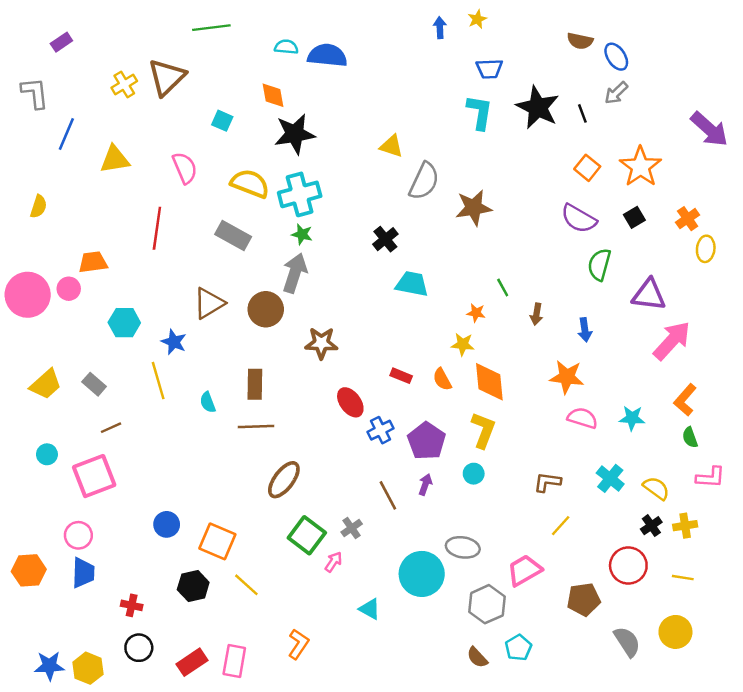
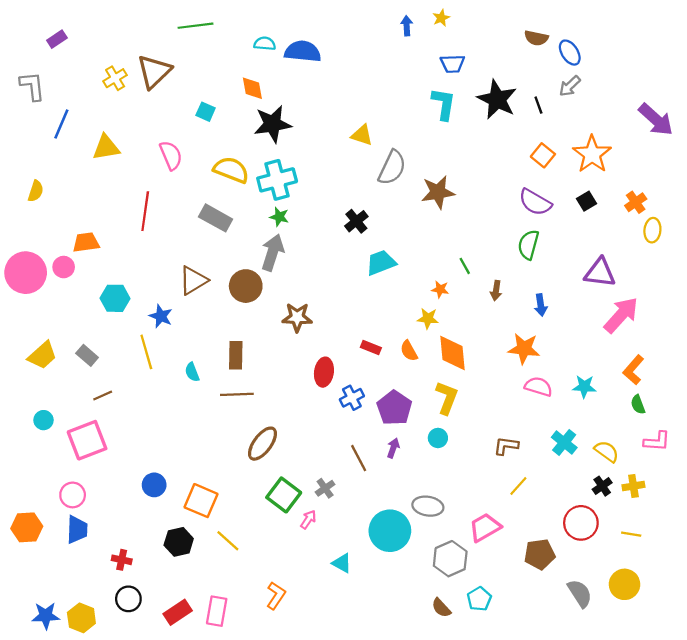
green semicircle: (599, 265) -> (528, 245), moved
cyan trapezoid: (412, 284) -> (381, 263), turned -32
red ellipse: (350, 402) -> (324, 372), turned 44

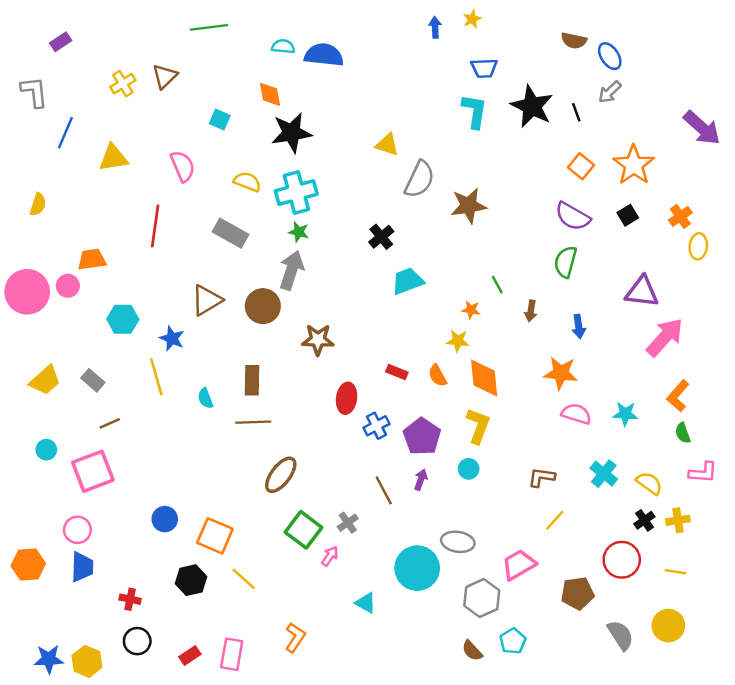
brown triangle: (154, 72) -> (165, 76), size x0.7
yellow semicircle: (231, 170) -> (247, 182), size x0.7
red rectangle: (178, 612) -> (190, 655), size x0.7

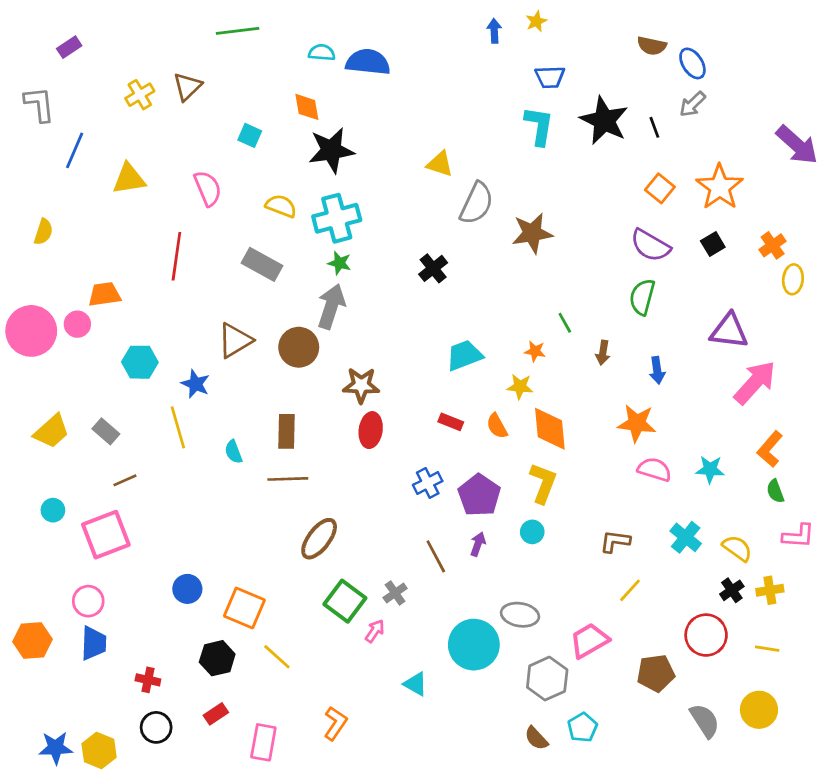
cyan trapezoid: (408, 281) -> (464, 355), moved
red ellipse: (347, 398) -> (371, 430), moved
red rectangle: (190, 655) -> (216, 714), moved

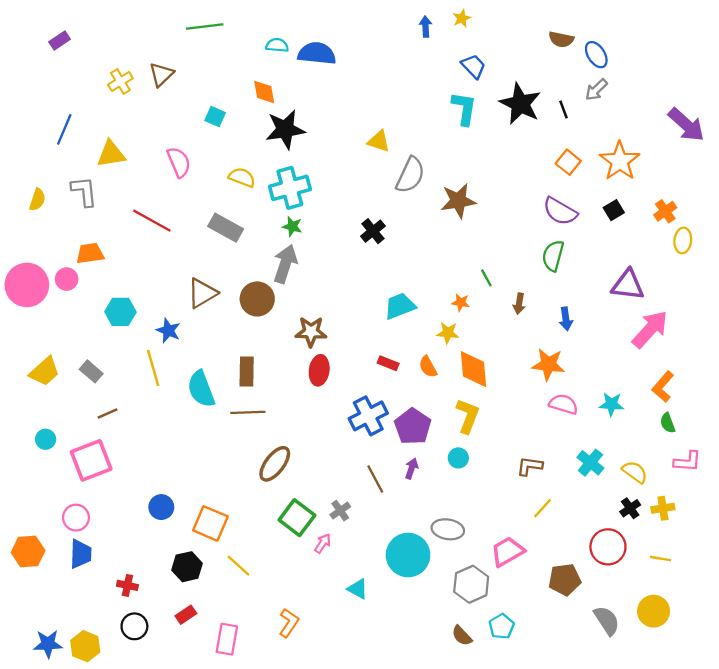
blue trapezoid: (550, 77) -> (473, 66), turned -132
gray L-shape: (39, 104) -> (84, 191), moved
red line: (176, 256) -> (152, 221), turned -69
cyan semicircle: (234, 452) -> (201, 389), size x1.8
blue cross: (428, 483) -> (368, 416), size x1.5

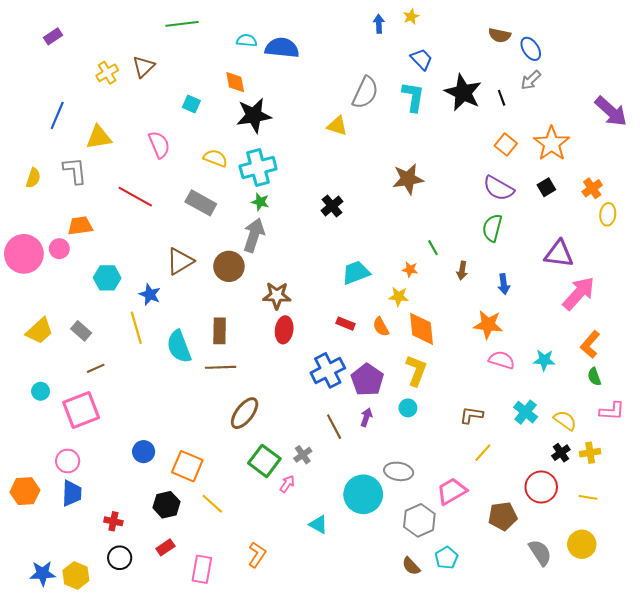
gray semicircle: (410, 175) -> (365, 93), moved

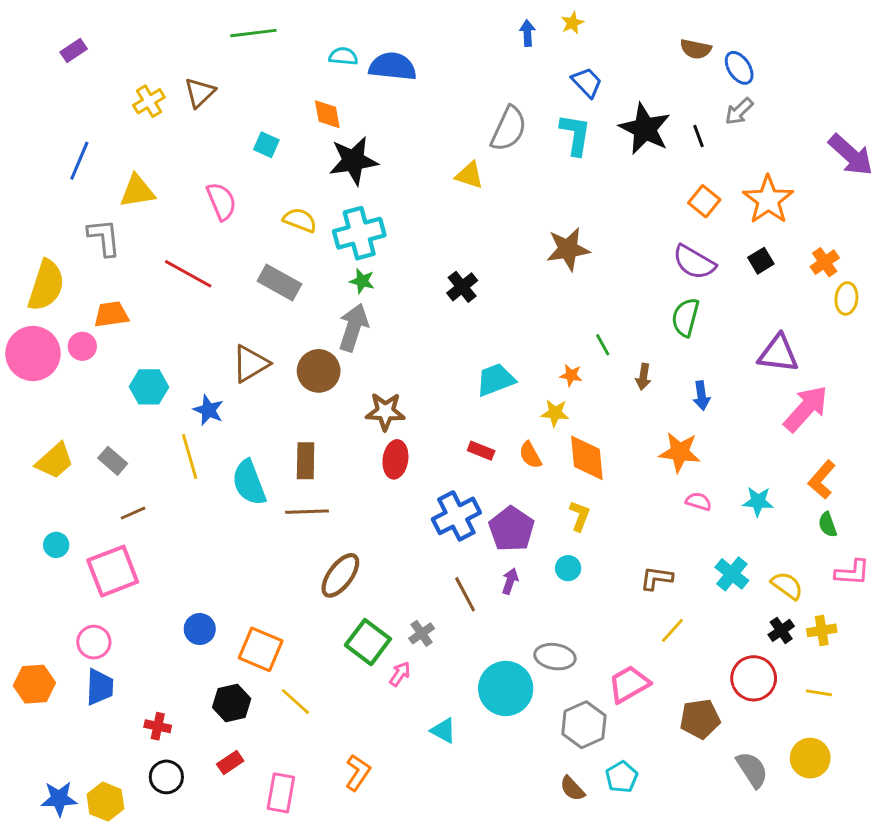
yellow semicircle: (33, 178) -> (46, 285), moved, size x1.8
pink semicircle: (502, 360) -> (699, 501), size x0.7
yellow L-shape: (416, 370) -> (580, 516), size x0.7

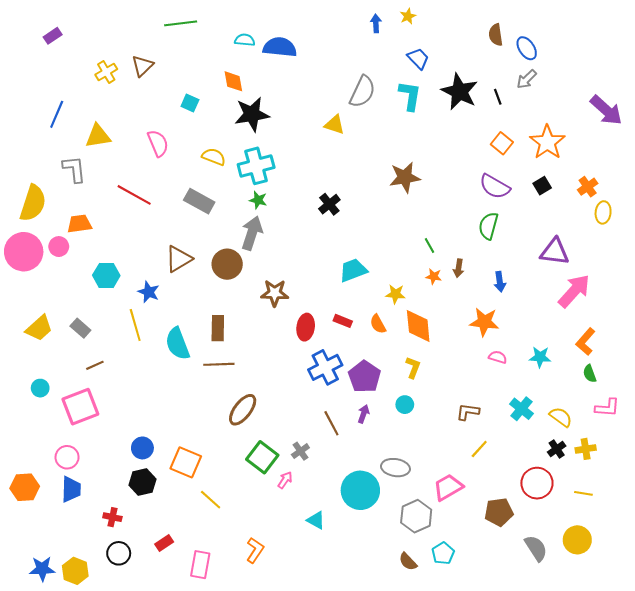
brown semicircle: (696, 49) -> (496, 35), turned 70
orange star: (571, 375) -> (434, 276), moved
red ellipse: (395, 459) -> (306, 327), moved
black hexagon: (232, 703) -> (142, 482), moved

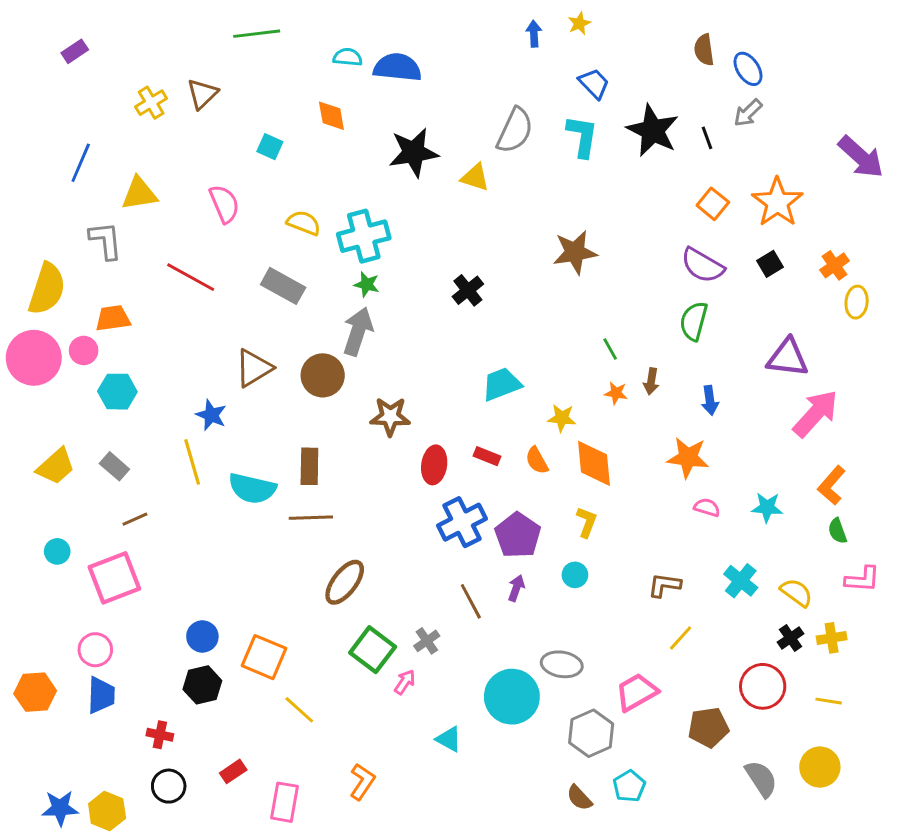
black star: (252, 114) -> (414, 152), moved
cyan hexagon: (106, 275) -> (117, 392), moved
cyan semicircle: (178, 344) -> (252, 488), turned -56

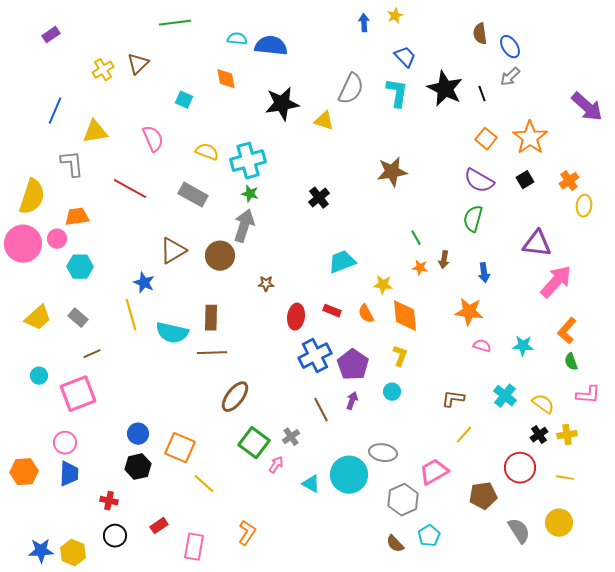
brown star: (390, 416) -> (266, 284), size x0.6
cyan triangle: (449, 739) -> (311, 484), moved

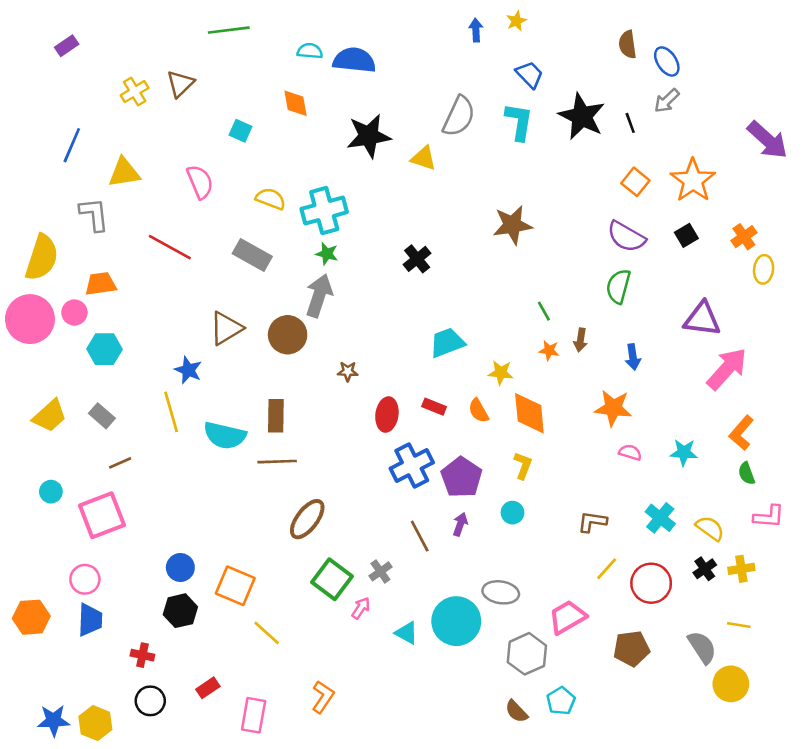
red circle: (520, 468) -> (651, 583), moved
gray semicircle: (519, 531) -> (702, 647), moved

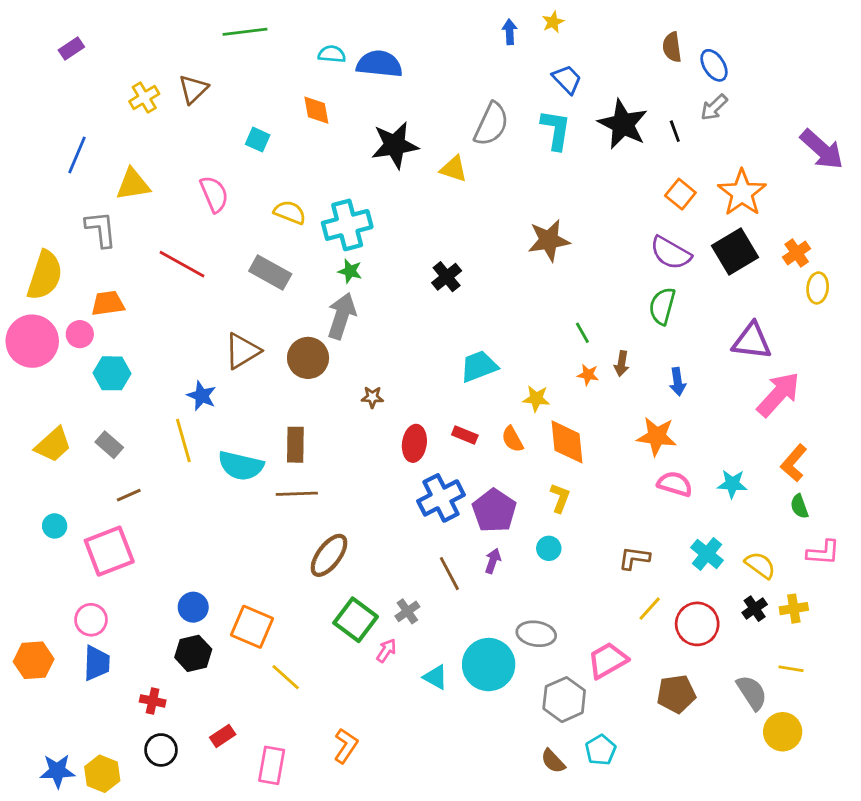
black square: (686, 235) -> (735, 252), size x1.8
pink semicircle: (630, 452) -> (675, 484), size x1.4

